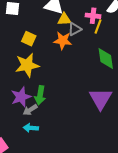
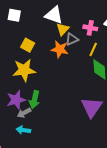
yellow triangle: (64, 19) -> (63, 29), turned -48
yellow line: (98, 27) -> (93, 49), moved

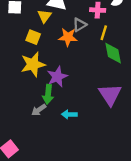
yellow triangle: (63, 29) -> (44, 16), moved
purple star: (16, 100) -> (57, 77), moved
cyan arrow: (23, 130) -> (69, 114), moved

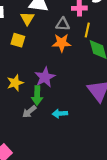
gray triangle: (80, 25) -> (63, 24), turned 40
orange star: (68, 37) -> (62, 43), moved
yellow star: (33, 64) -> (15, 83), moved, size x0.7

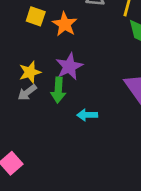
orange star: (62, 43) -> (65, 24), moved, turned 30
gray arrow: (29, 112) -> (27, 92), moved

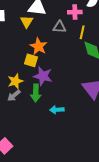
yellow square: (36, 16) -> (31, 60), moved
purple star: (69, 66) -> (43, 76), turned -30

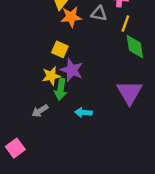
orange star: (39, 46) -> (71, 17), moved, turned 30
yellow star: (15, 81) -> (51, 76), moved
gray arrow: (14, 95) -> (40, 111), moved

